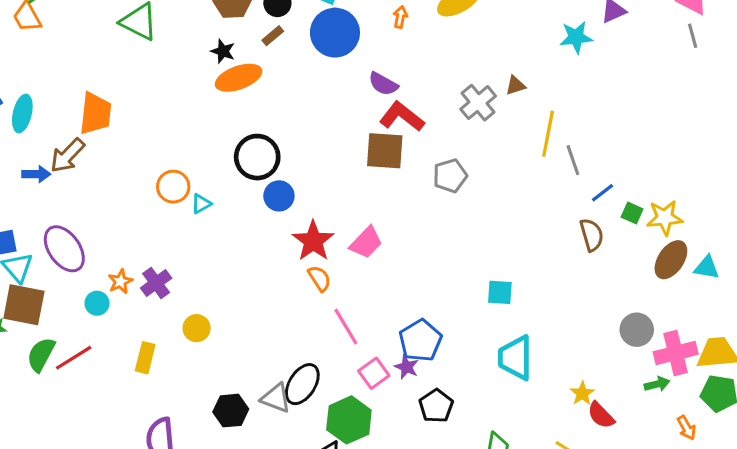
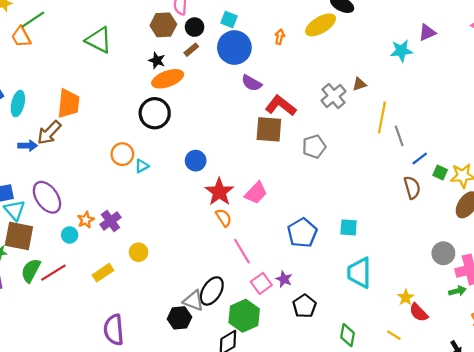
purple semicircle: (383, 84) -> (252, 83), moved
black circle: (257, 157) -> (155, 113), moved
blue pentagon: (421, 341) -> (302, 233), moved
yellow rectangle: (145, 358) -> (103, 273), turned 42
black hexagon: (231, 411) -> (179, 318), moved

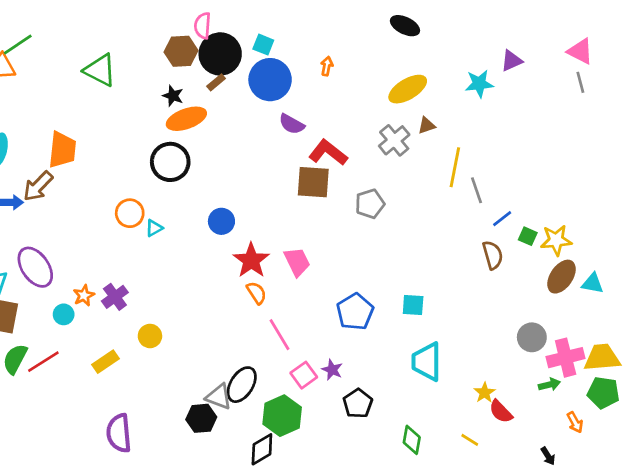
yellow ellipse: (321, 25) -> (408, 89), moved
black circle: (195, 27) -> (220, 54), size x1.8
pink trapezoid: (256, 193) -> (297, 262), turned -70

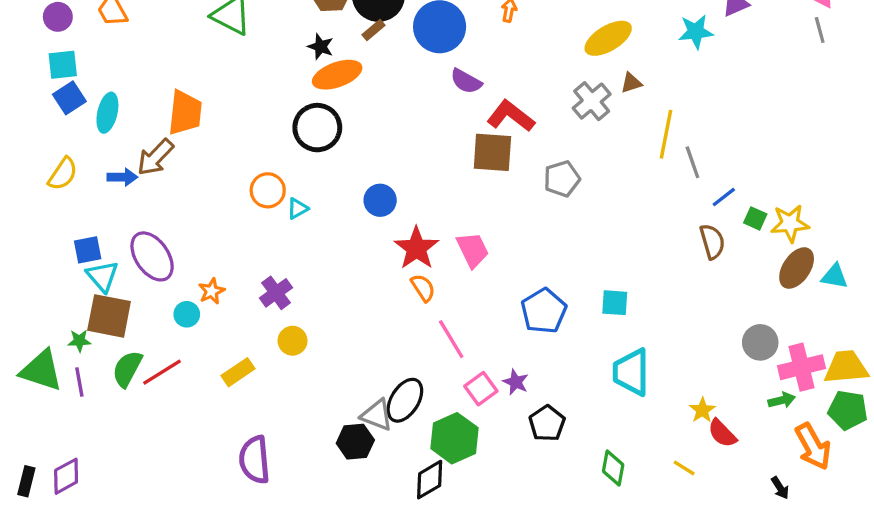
purple cross: (115, 297) -> (276, 293), moved
orange arrow: (575, 422) -> (813, 446), size x1.8

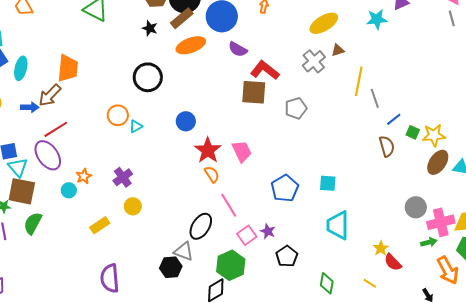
brown rectangle: (373, 30) -> (182, 18), size x1.6
orange ellipse: (337, 75) -> (191, 45), moved
red line: (162, 372) -> (56, 129), moved
black ellipse: (405, 400) -> (201, 226), moved

